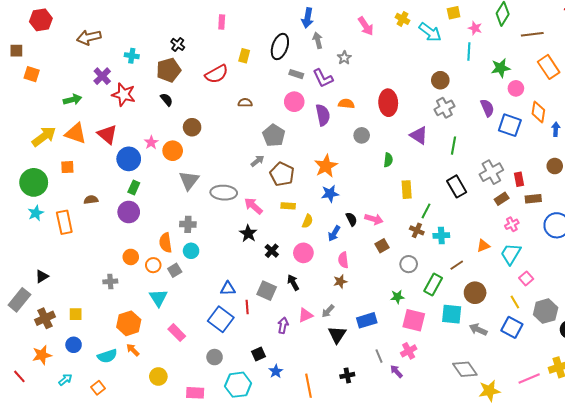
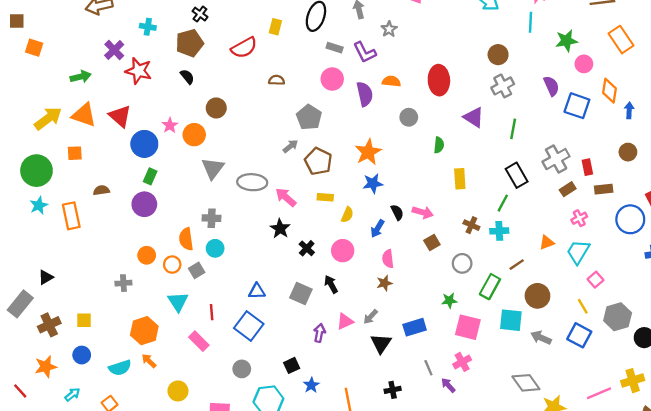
green line: (426, 211) -> (503, 203), moved
red line: (247, 307) -> (212, 312), moved

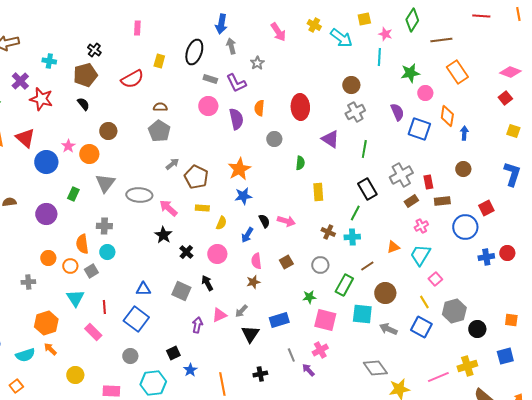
orange semicircle: (391, 81) -> (259, 108), turned -91
gray pentagon: (309, 117) -> (159, 131), moved
green rectangle: (150, 176) -> (73, 194), moved
brown square: (432, 243) -> (286, 262), moved

